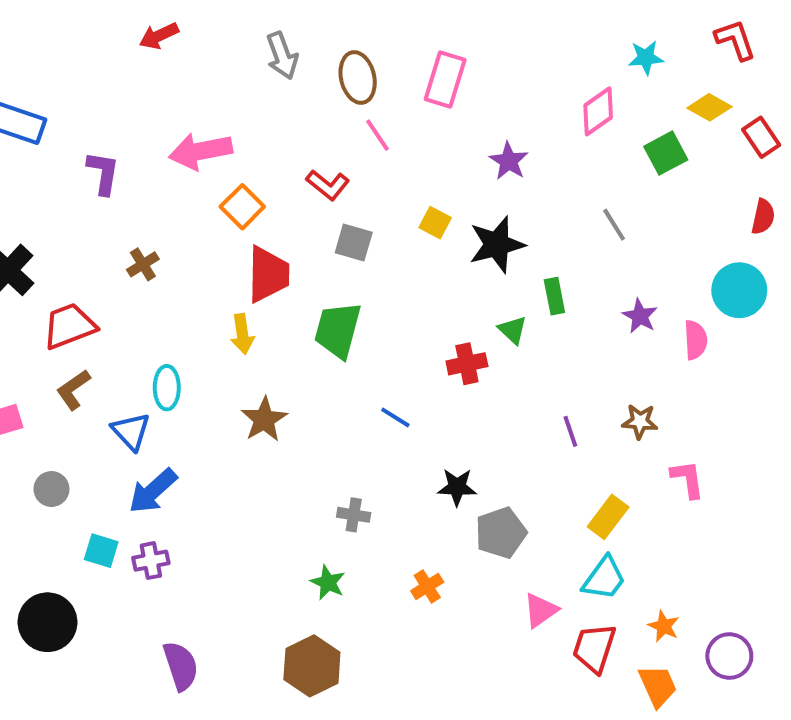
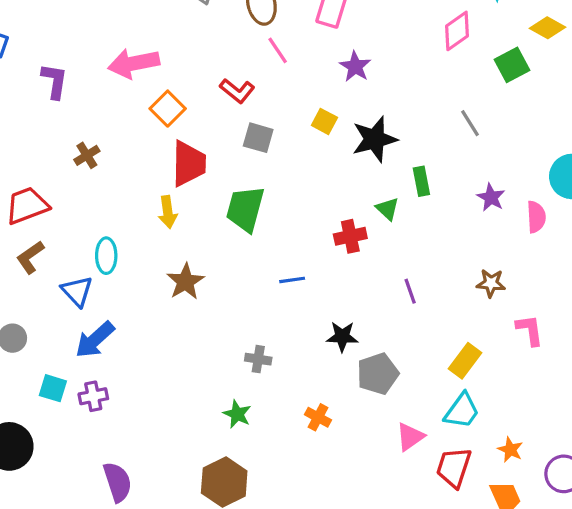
purple star: (509, 161) -> (355, 67), moved
blue line: (395, 417) -> (292, 280), turned -40
purple line: (570, 431) -> (410, 291), moved
orange cross: (427, 586) -> (318, 417), turned -30

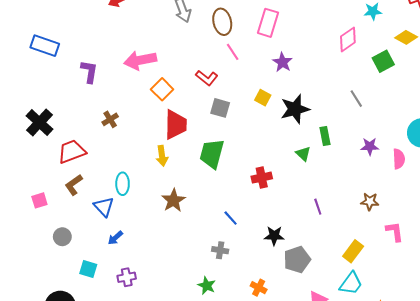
purple star: (491, 197) -> (370, 146), turned -30
red cross: (350, 236) -> (262, 178), moved
blue line: (292, 280) -> (231, 218), moved, turned 56
blue arrow: (95, 340) -> (115, 238), size x0.6
purple cross: (93, 396) -> (127, 277), moved

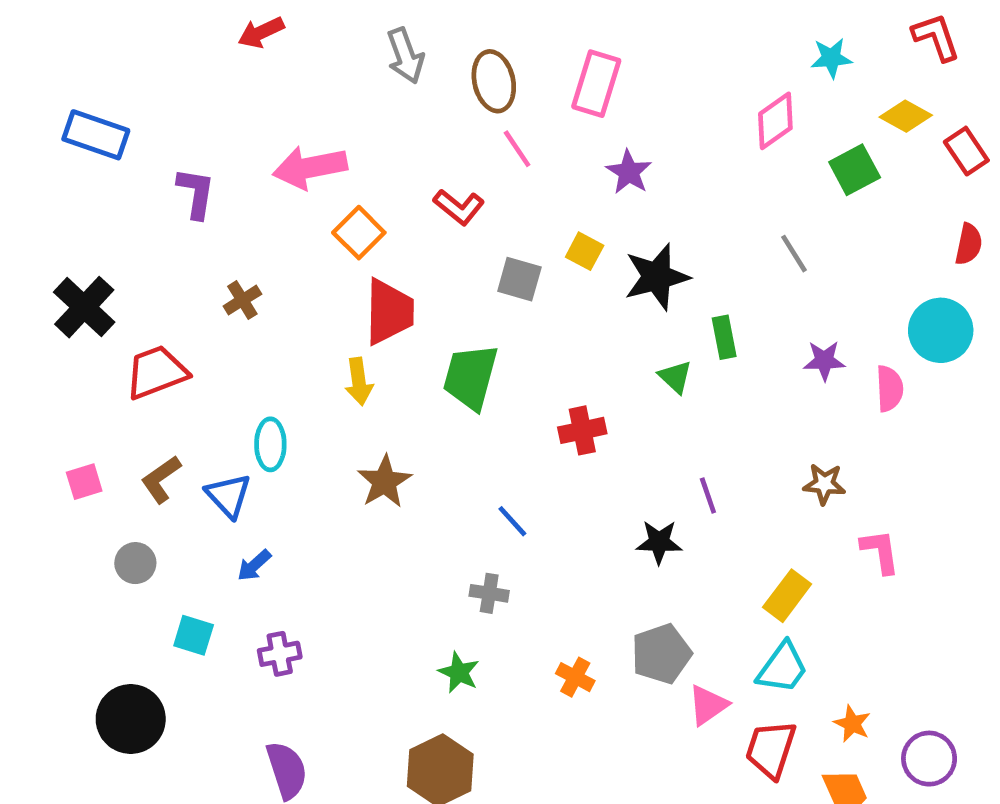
gray square: (220, 108) -> (519, 279), moved
brown L-shape: (74, 185) -> (161, 479), moved
black star: (274, 236) -> (659, 542), moved
gray pentagon: (297, 260) -> (661, 654), moved

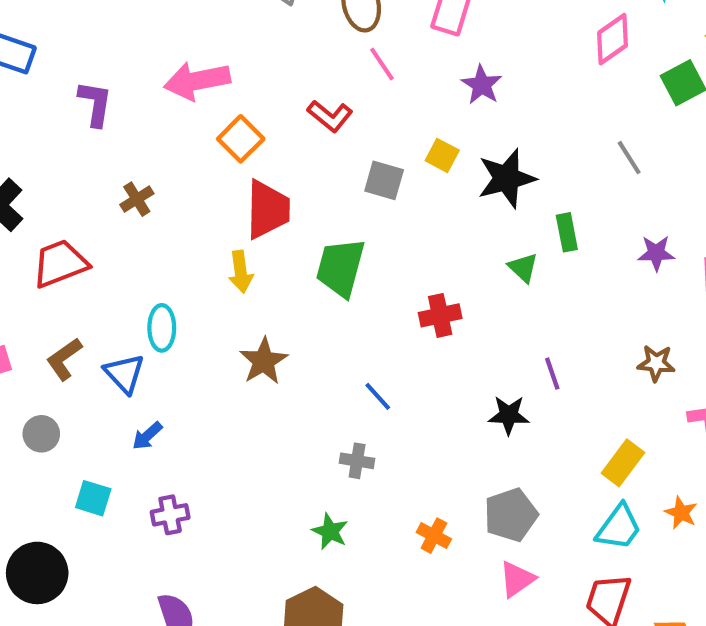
pink triangle: (708, 705) -> (517, 579), moved
orange star: (852, 724) -> (681, 513), moved

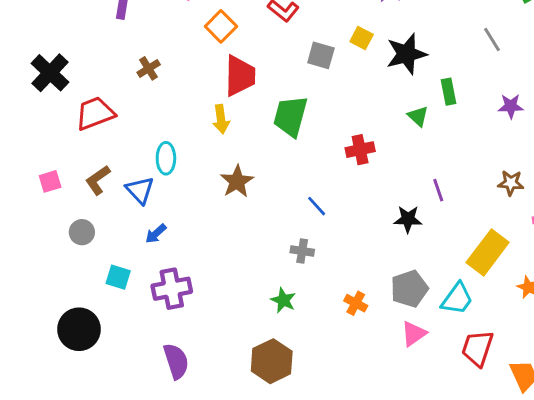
yellow rectangle: (623, 463) -> (488, 252), size x1.4
purple cross: (170, 515) -> (172, 289), size x1.5
cyan trapezoid: (619, 527) -> (457, 299), moved

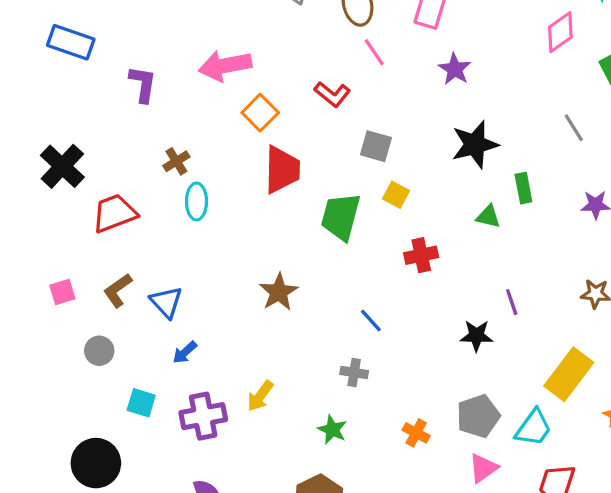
yellow square: (362, 38) -> (396, 195), moved
green triangle: (418, 116) -> (488, 217), turned -30
yellow arrow: (221, 119) -> (260, 396), moved, turned 44
cyan ellipse: (166, 158) -> (196, 201), moved

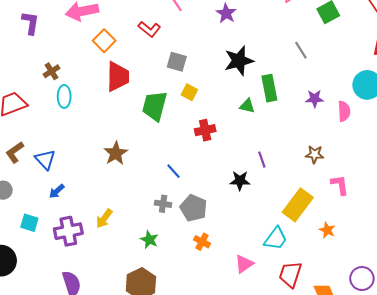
green rectangle: (523, 188) -> (269, 88), size x1.4
gray pentagon: (478, 416) -> (194, 208), moved, turned -30

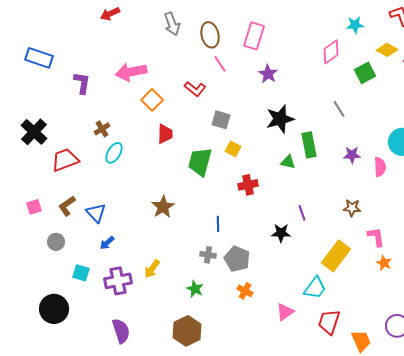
red trapezoid: (118, 76) -> (165, 134), size x0.7
cyan ellipse: (64, 96) -> (114, 153), turned 30
blue line: (174, 171) -> (218, 224), turned 42
orange star: (327, 230) -> (384, 263), moved

